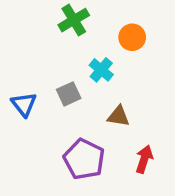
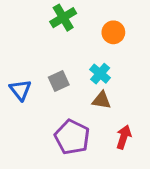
cyan cross: (101, 70) -> (100, 74), moved

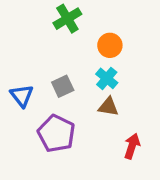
orange circle: (113, 32) -> (110, 45), moved
purple pentagon: (72, 137) -> (56, 133), moved

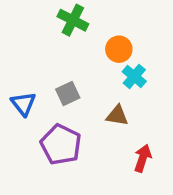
green cross: (67, 19) -> (73, 20), turned -32
cyan cross: (107, 78) -> (134, 76), moved

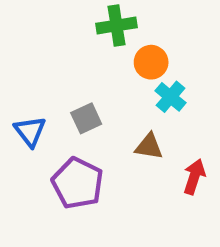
green cross: (73, 20) -> (116, 25), moved, turned -36
red arrow: (143, 158) -> (194, 177), moved

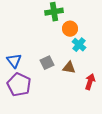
gray square: (86, 118) -> (47, 63), moved
purple pentagon: (78, 183) -> (19, 85), moved

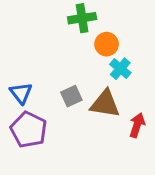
brown triangle: (69, 68) -> (105, 104), size x1.5

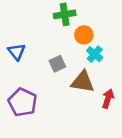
blue triangle: (21, 93) -> (16, 52), moved
gray square: (71, 96) -> (57, 64), moved

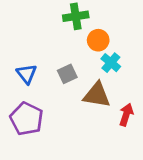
blue triangle: (16, 52) -> (27, 74), moved

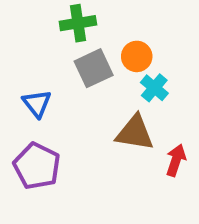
green cross: (76, 16) -> (78, 23), moved
gray square: (67, 74) -> (94, 68), moved, size x1.4

